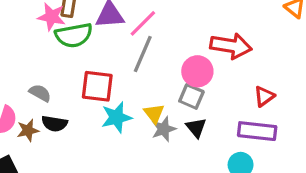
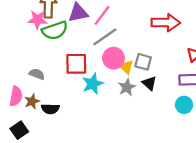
gray line: (143, 54) -> (105, 37), turned 40
pink circle: (197, 71) -> (113, 58), moved
yellow triangle: (154, 113) -> (126, 67), moved
black semicircle: (54, 124) -> (50, 109), moved

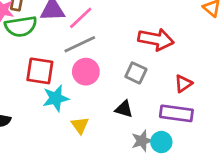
gray square: (143, 62) -> (136, 73), moved
yellow triangle: (126, 67) -> (80, 125), moved
black triangle: (149, 83) -> (124, 109), turned -35
gray star: (127, 87) -> (142, 141), moved

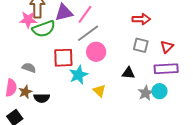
red arrow: (156, 39) -> (141, 19), size x0.7
gray square: (136, 73) -> (141, 45), moved

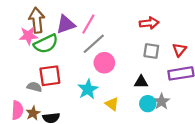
red square: (63, 58) -> (50, 76), moved
cyan circle: (159, 91) -> (148, 104), moved

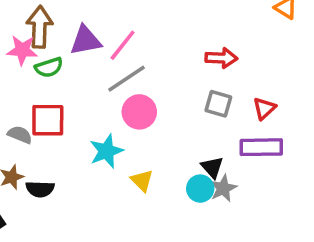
green semicircle: (46, 44) -> (49, 67), size x0.7
black triangle: (141, 82) -> (212, 167), moved, turned 40

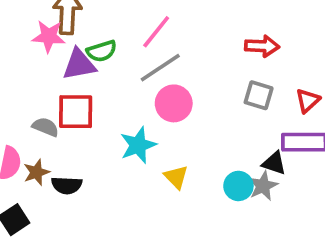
purple triangle: (85, 40) -> (79, 64), moved
green semicircle: (49, 67) -> (102, 51), moved
black triangle: (212, 167) -> (274, 163), moved, turned -30

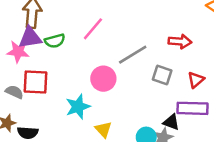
pink star: (49, 36) -> (18, 52), moved
red arrow: (262, 46) -> (180, 42), moved
purple triangle: (79, 64) -> (30, 38), moved
gray line: (160, 68) -> (133, 55), moved

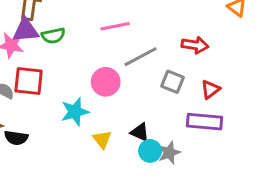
pink line: (93, 29) -> (115, 26), moved, turned 35
black triangle: (171, 122) -> (140, 132), moved

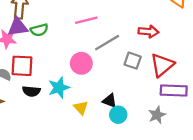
red triangle: (210, 89) -> (162, 65), size x1.6
purple rectangle: (205, 122) -> (174, 90), moved
black semicircle: (16, 138) -> (31, 91), moved
gray star: (169, 153) -> (157, 115), moved

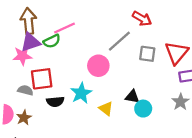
pink line: (86, 20) -> (64, 28), moved
red arrow: (148, 32) -> (142, 19), moved, turned 36

